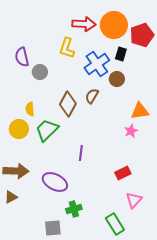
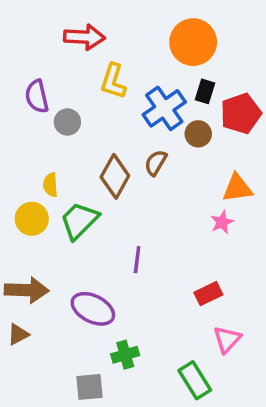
red arrow: (84, 24) -> (84, 37), moved
red pentagon: (142, 35) -> (241, 113), moved

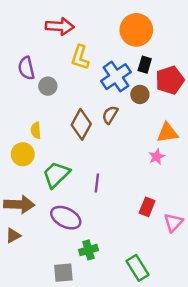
green trapezoid: (79, 220) -> (56, 175), moved
red rectangle: (208, 294) -> (147, 207), turned -42
pink triangle: (227, 339) -> (173, 222), moved

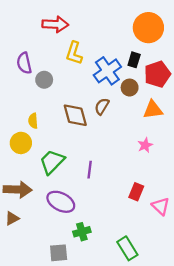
orange circle: (136, 30) -> (148, 28), moved
brown diamond: (81, 124) -> (75, 115), turned -44
orange triangle: (167, 133) -> (153, 110), moved
pink triangle: (173, 222) -> (161, 206), turned -30

